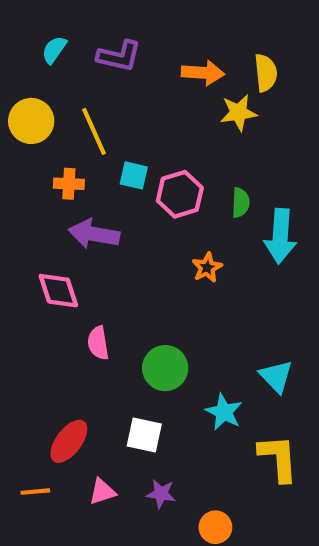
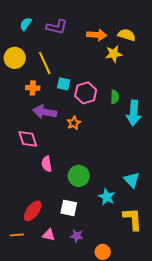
yellow semicircle: (266, 73) -> (127, 35), turned -66
orange star: (207, 268) -> (74, 123), moved
pink triangle: (102, 492) -> (49, 235), turned 32

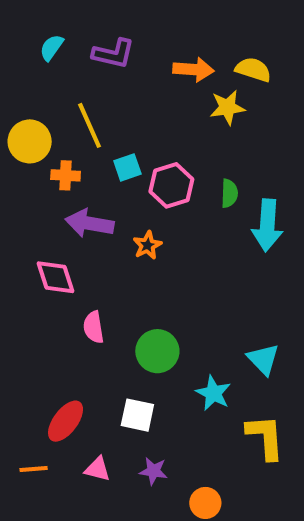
yellow circle: (15, 58) -> (30, 141), moved
cyan square: (64, 84) -> (127, 167), turned -32

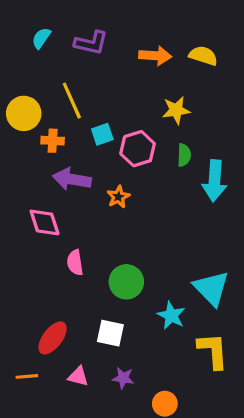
yellow star: (227, 107) -> (176, 110), moved
cyan triangle: (263, 359) -> (211, 288), size x1.4

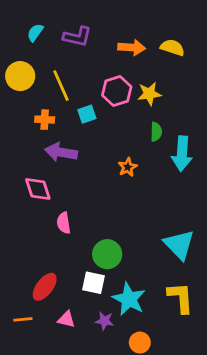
yellow circle: (24, 113) -> (20, 76), moved
pink hexagon: (138, 149) -> (117, 91), moved
orange star: (118, 197) -> (128, 167), moved
green circle: (126, 282) -> (107, 254), moved
cyan star: (171, 315) -> (129, 299), moved, size x1.4

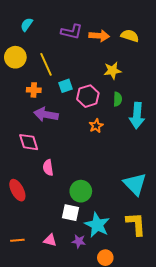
purple L-shape: (77, 37) -> (72, 32), moved
pink hexagon: (117, 91) -> (88, 96), moved
red ellipse: (45, 287) -> (17, 190), moved, turned -65

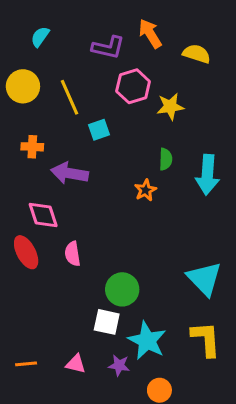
orange arrow: (99, 36) -> (150, 34), moved, turned -126
orange cross: (34, 90) -> (32, 147), moved
pink hexagon: (88, 96) -> (133, 86), moved
green semicircle: (118, 99) -> (166, 159), moved
red ellipse: (17, 190) -> (26, 252), moved

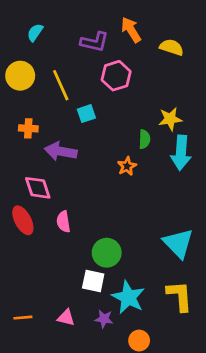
yellow star: (170, 106) -> (170, 119), moved

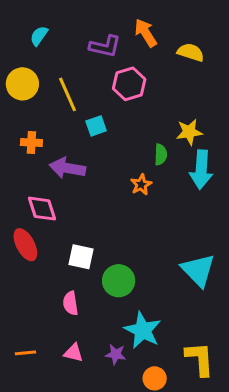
pink semicircle: (63, 222) -> (70, 303), moved
white square: (93, 281) -> (81, 257), moved
yellow L-shape: (180, 296) -> (200, 359), moved

